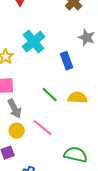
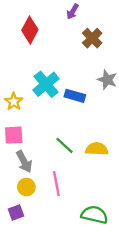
blue rectangle: (67, 61) -> (75, 96), moved, turned -54
pink line: (43, 128) -> (56, 184), turned 40

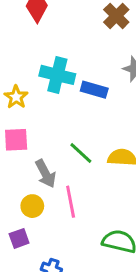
cyan cross: (46, 84) -> (57, 75), turned -36
gray arrow: (24, 162) -> (46, 174), moved

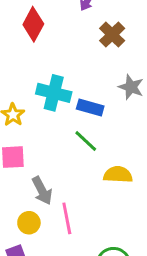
green line: (81, 153) -> (86, 141), moved

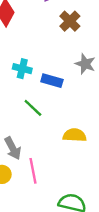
cyan cross: (54, 93) -> (22, 69), size x0.7
green line: (86, 141) -> (33, 108), moved

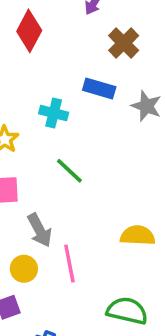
blue rectangle: (52, 81) -> (99, 89), moved
yellow semicircle: (75, 135) -> (138, 235), moved

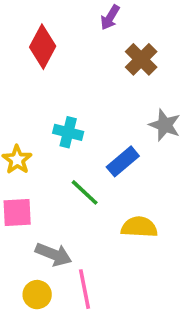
blue rectangle: (99, 89) -> (123, 161), moved, turned -56
gray arrow: (40, 230) -> (54, 254), turned -40
yellow semicircle: (138, 235) -> (139, 227), moved

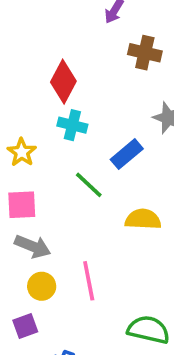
red diamond: (43, 47) -> (63, 82), moved
brown cross: (141, 59) -> (145, 53), turned -32
gray arrow: (54, 254) -> (33, 246), moved

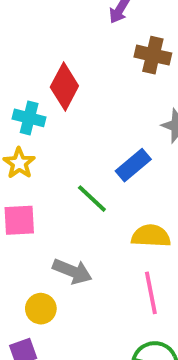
cyan cross: (72, 125) -> (29, 118), moved
gray arrow: (33, 246) -> (72, 271), moved
pink line: (89, 281) -> (151, 293), moved

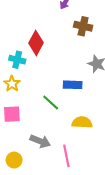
blue rectangle: (133, 165) -> (73, 85), turned 42
pink line: (151, 293) -> (66, 156), moved
yellow circle: (41, 309) -> (14, 160), moved

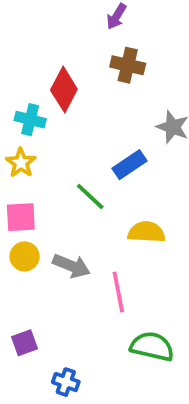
brown cross: (83, 26) -> (128, 65), moved
blue rectangle: (73, 85) -> (130, 165), turned -36
yellow circle: (14, 160) -> (25, 256), moved

